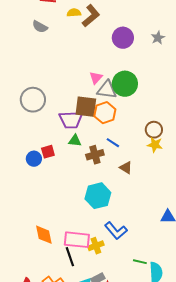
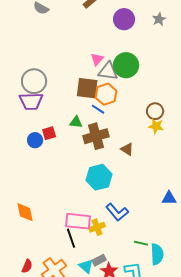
purple trapezoid: (71, 120) -> (31, 101), moved
blue line: (113, 143) -> (98, 109), moved
brown cross: (95, 155) -> (96, 136), size x1.4
orange diamond: (44, 235) -> (25, 212), moved

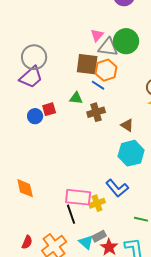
purple trapezoid: (31, 101) -> (31, 77), turned -40
brown cross: (96, 136) -> (96, 112), size x0.7
cyan hexagon: (99, 177) -> (131, 153), moved

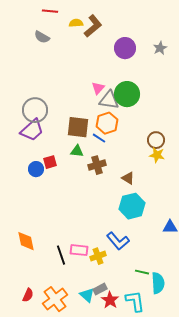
brown square: (87, 64) -> (78, 127), moved
pink rectangle: (78, 197) -> (79, 250), size x0.7
black line: (71, 214) -> (61, 255), moved

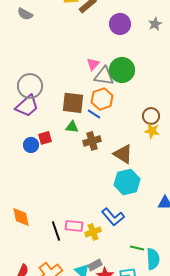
gray semicircle: (42, 37) -> (25, 14), moved
brown triangle: (128, 178) -> (123, 154), size x1.5

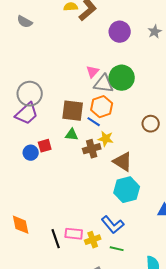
yellow star: (152, 131) -> (106, 139), moved
green line: (137, 248) -> (117, 249), moved

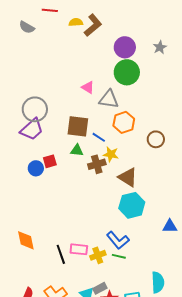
gray semicircle: (25, 22) -> (27, 27), moved
pink triangle: (93, 72) -> (88, 87), moved, turned -40
green circle: (122, 78) -> (127, 72), moved
orange hexagon: (102, 107) -> (124, 122), moved
green line: (117, 249) -> (119, 256), moved

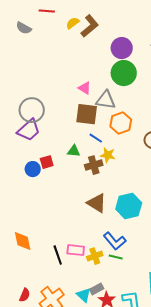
yellow semicircle: (76, 22) -> (73, 23), turned -32
brown square: (78, 126) -> (87, 114), moved
brown triangle: (128, 177) -> (97, 203), moved

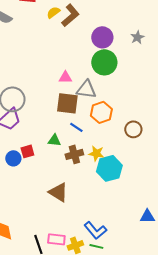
pink triangle: (85, 88) -> (65, 77), turned -32
yellow star: (108, 155) -> (96, 153), moved
brown triangle: (97, 203) -> (58, 192), moved
cyan hexagon: (129, 206) -> (109, 168), moved

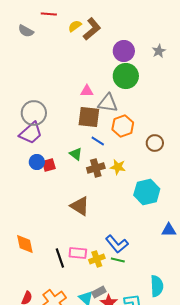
green triangle: (54, 140) -> (76, 154), turned 32
blue circle: (13, 158) -> (37, 162), moved
cyan hexagon: (109, 168) -> (147, 192), moved

